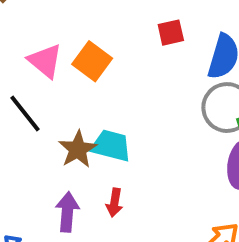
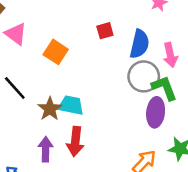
pink triangle: (45, 61) -> (16, 34), moved
red arrow: (114, 203) -> (75, 142), size x1.6

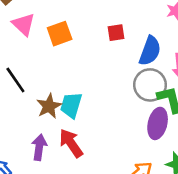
orange square: (56, 52) -> (60, 34), moved, turned 30
cyan trapezoid: (71, 105) -> (71, 105), turned -92
red arrow: (75, 142) -> (71, 143), turned 132

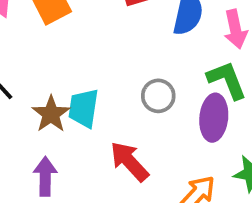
gray circle: (150, 85) -> (158, 96), moved, size x0.7
red arrow: (71, 143) -> (129, 161), moved

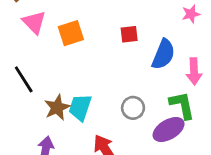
purple ellipse: (214, 118) -> (169, 129), turned 44

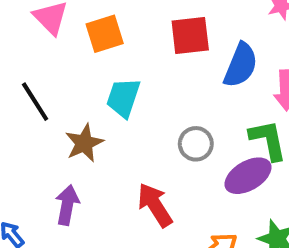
red square: (129, 34) -> (190, 35), size x1.5
cyan trapezoid: (80, 107) -> (123, 98), moved

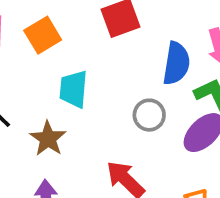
blue semicircle: (241, 65) -> (176, 63), moved

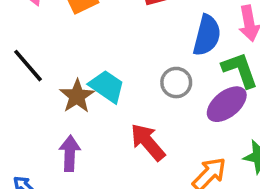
cyan trapezoid: (73, 89) -> (107, 86), moved, turned 114

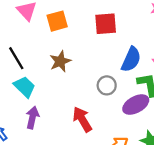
cyan trapezoid: (107, 86) -> (25, 87), moved
brown star: (77, 96) -> (60, 61), moved

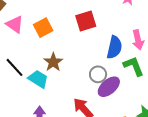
cyan trapezoid: (25, 87) -> (38, 79), moved
purple ellipse: (136, 105) -> (109, 87), moved

